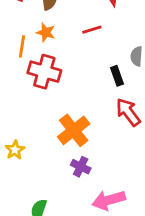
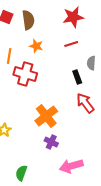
red line: (92, 30) -> (71, 44), moved
orange star: (46, 32) -> (36, 46), moved

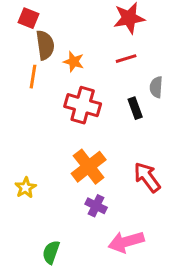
brown semicircle: (28, 20) -> (45, 45), moved
red cross: (25, 74) -> (83, 105), moved
red arrow: (85, 103) -> (147, 177), moved

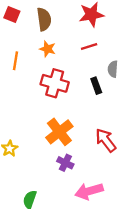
brown semicircle: (45, 45) -> (44, 19), moved

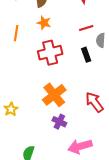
red line: (89, 47) -> (86, 28), moved
red cross: (55, 83) -> (50, 53), turned -30

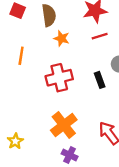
orange star: (44, 23) -> (62, 38), moved
red line: (86, 28) -> (100, 36), moved

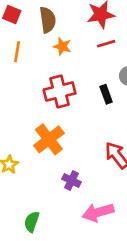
orange line: (21, 56) -> (17, 52), moved
orange cross: (64, 125) -> (49, 139), moved

